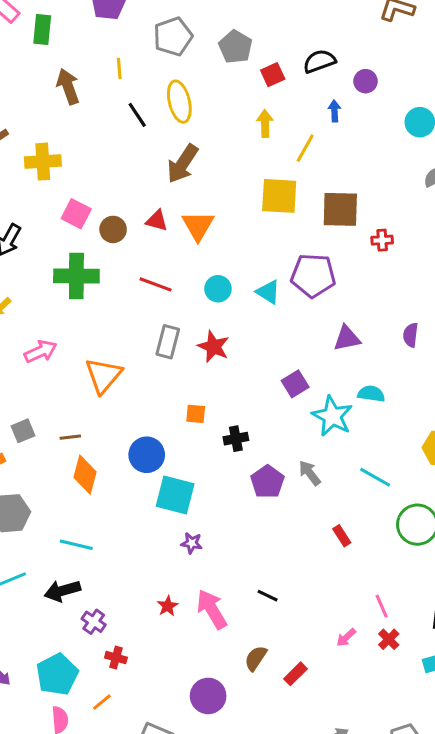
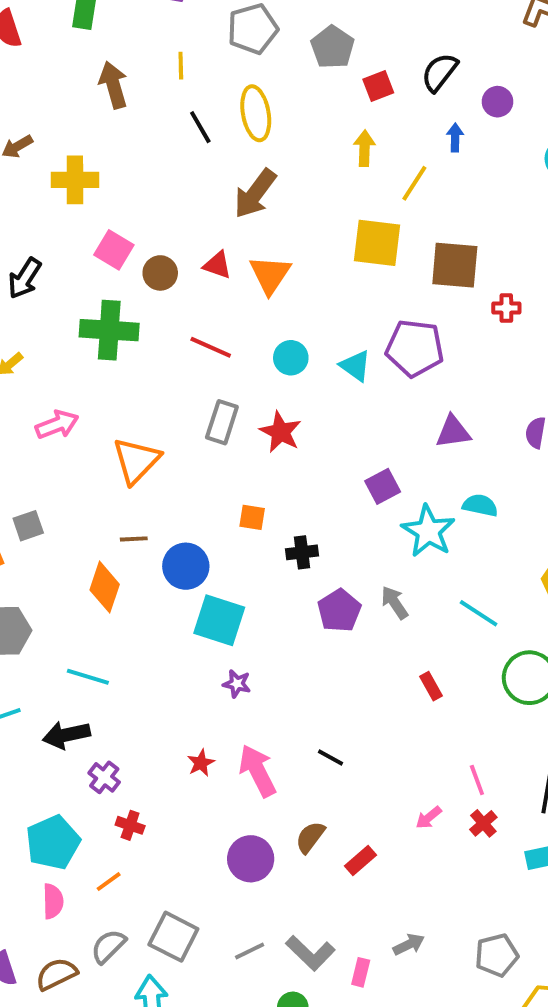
black semicircle: (319, 61) -> (440, 72), turned -36
brown line: (70, 437) -> (134, 539), moved
purple circle: (208, 696) -> (251, 859), moved

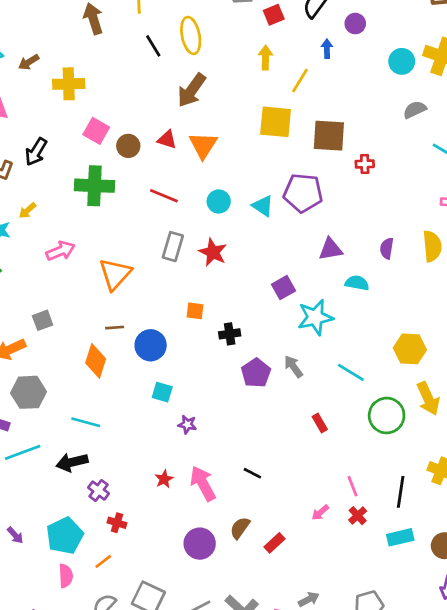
cyan semicircle: (480, 505) -> (357, 283), moved
cyan star: (428, 531) -> (315, 317), turned 30
cyan square: (219, 620) -> (162, 392), moved, size x0.6

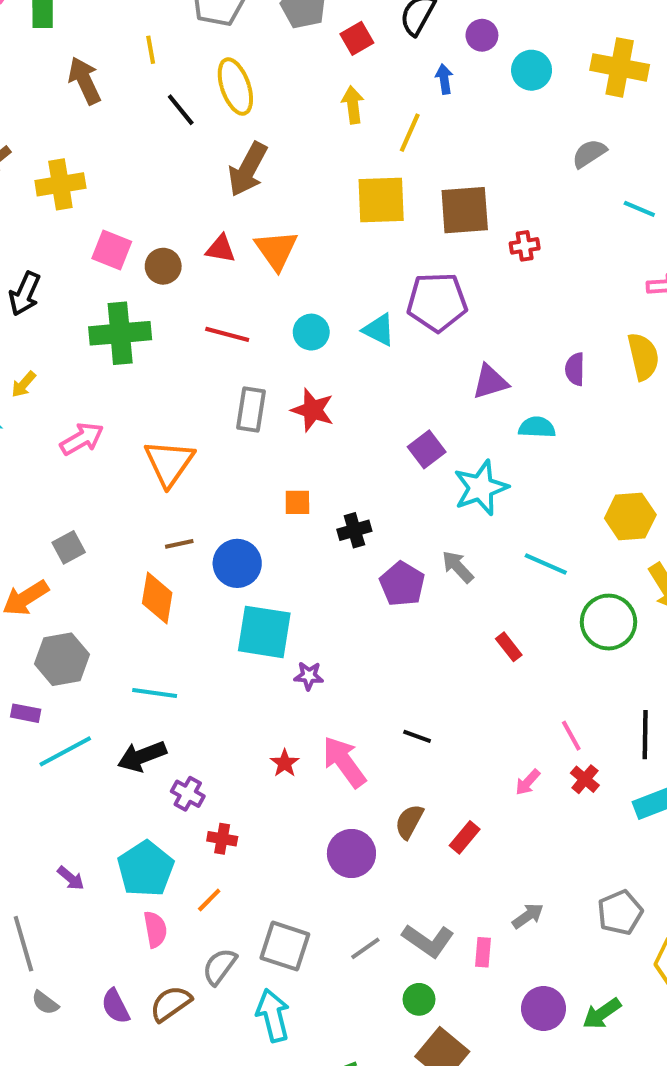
cyan circle: (402, 61) -> (532, 70), moved
cyan square: (162, 392) -> (264, 632), size x1.8

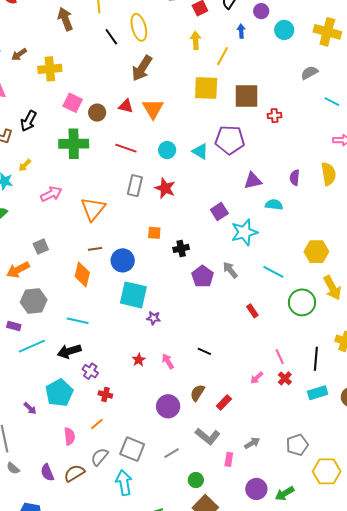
pink arrow: (344, 762) -> (168, 361), size x0.6
cyan pentagon: (146, 869) -> (59, 393), moved
gray L-shape: (428, 941) -> (208, 436), moved

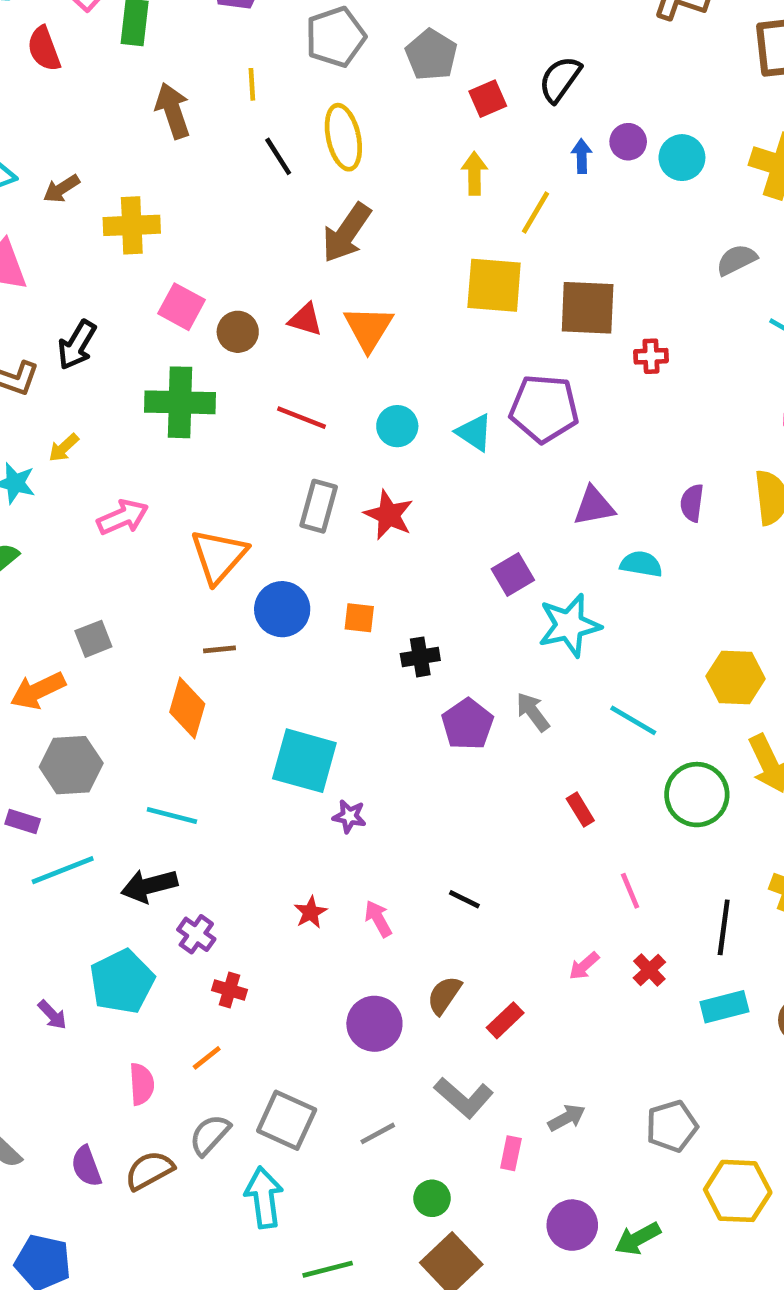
purple circle: (261, 11) -> (628, 142), moved
blue circle: (123, 260) -> (282, 609), moved
pink line: (280, 357) -> (630, 891), moved

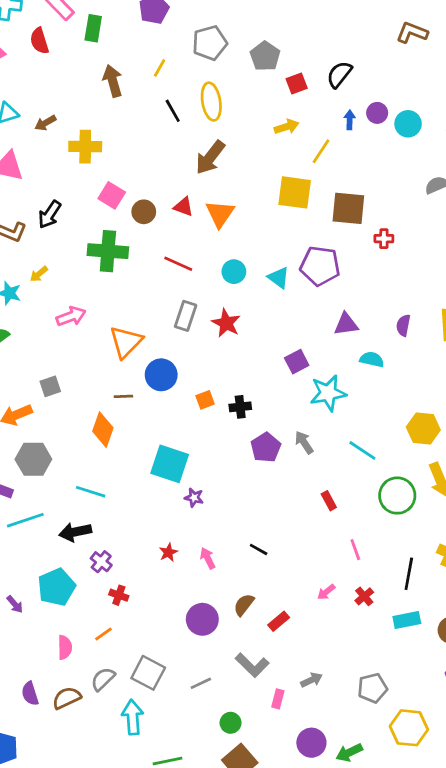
yellow line: (252, 84) -> (160, 68), turned 30
yellow arrow: (474, 173) -> (287, 127), turned 70
orange square: (359, 618) -> (205, 400), moved, turned -30

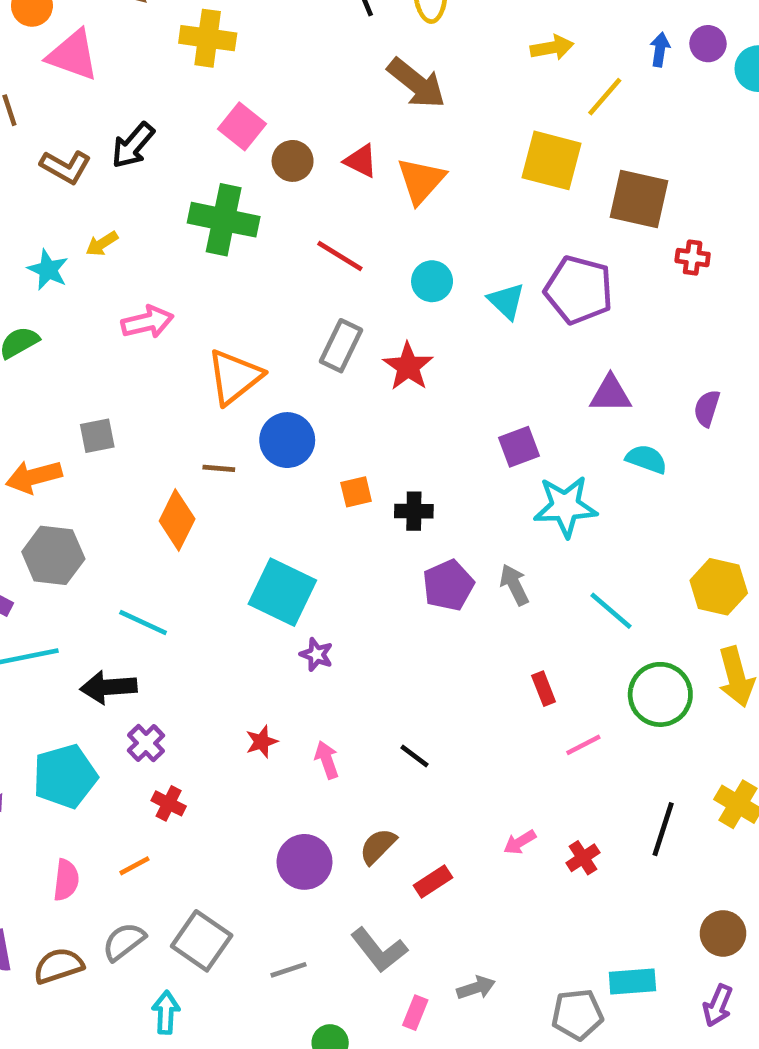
brown arrow: (210, 157) -> (416, 83), turned -96
pink line: (355, 550) -> (583, 745), moved, turned 75
cyan rectangle: (407, 620) -> (632, 982), moved
cyan arrow: (133, 717) -> (166, 1012), size x0.7

